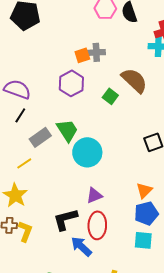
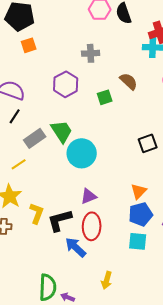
orange square: (82, 55) -> (29, 45), moved
brown semicircle: (134, 80) -> (129, 81), size x0.7
green square: (110, 96) -> (105, 97), turned 35
yellow L-shape: (25, 231) -> (37, 213), moved

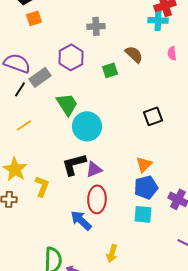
gray rectangle: (35, 138) -> (40, 77), moved
yellow line: (19, 164) -> (24, 125), moved
black L-shape: (60, 220) -> (74, 164), moved

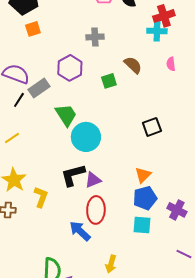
yellow line: (24, 125) -> (12, 138), moved

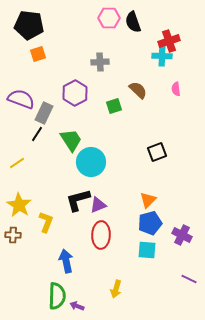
gray rectangle: (39, 88) -> (44, 113), turned -30
black line: (19, 100) -> (37, 134), moved
blue arrow: (80, 231) -> (66, 261), moved, turned 35

